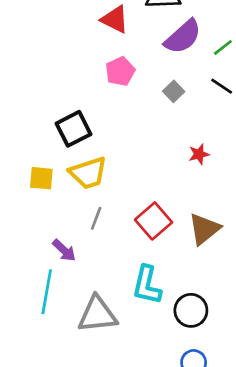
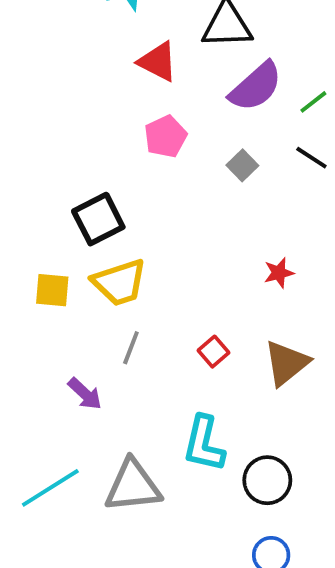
red star: (199, 154) -> (279, 273), moved
red square: (154, 221) -> (214, 352), size x0.6
cyan line: (47, 292) -> (50, 488), moved, turned 48

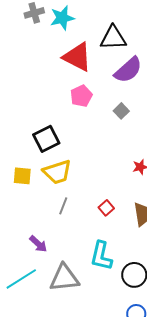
red triangle: (158, 62) -> (77, 57), size x1.4
purple arrow: (85, 394) -> (38, 244), moved

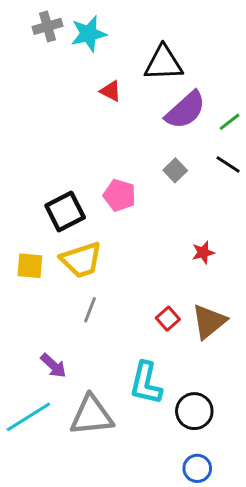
red triangle: (77, 57) -> (111, 91), size x0.5
pink pentagon: (81, 96) -> (119, 195), moved, turned -30
red square: (106, 208) -> (168, 319), moved

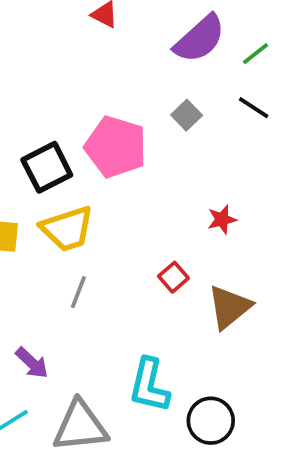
pink pentagon: (119, 195) -> (116, 147), size x1.5
red square: (168, 319) -> (173, 277), moved

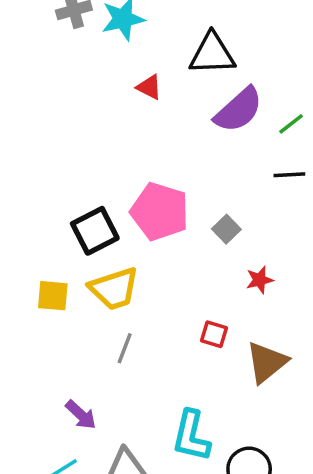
black line: (254, 108) -> (289, 175), turned -36
gray square: (187, 115) -> (226, 229), moved
red square: (173, 277) -> (214, 334), turned -32

